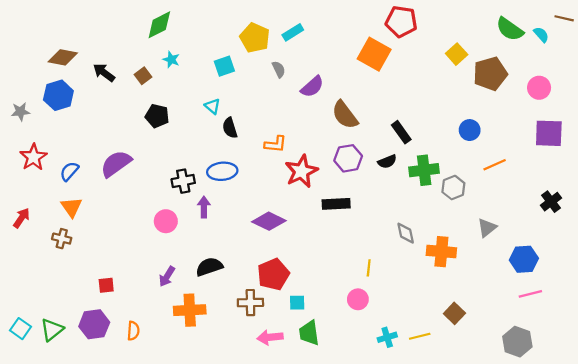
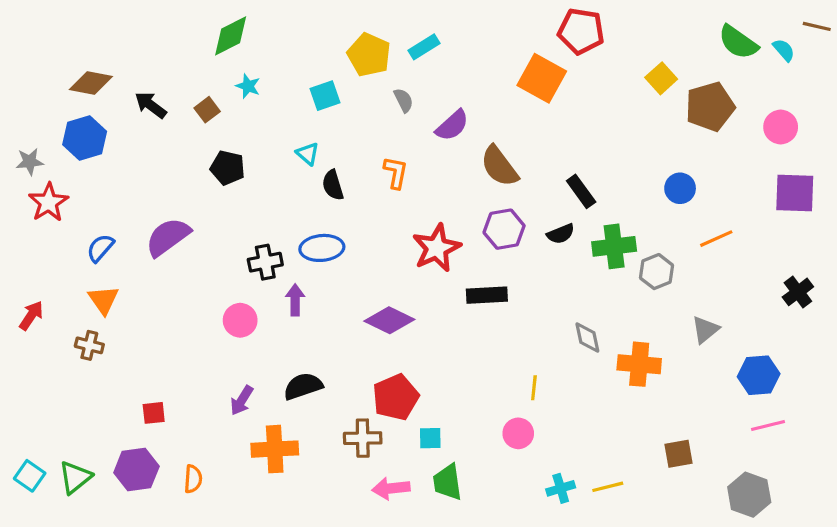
orange L-shape: (275, 144) -> (396, 173), moved, turned -85
red star: (33, 157) -> (48, 202), moved
brown square: (454, 313) -> (678, 454), moved, turned 36

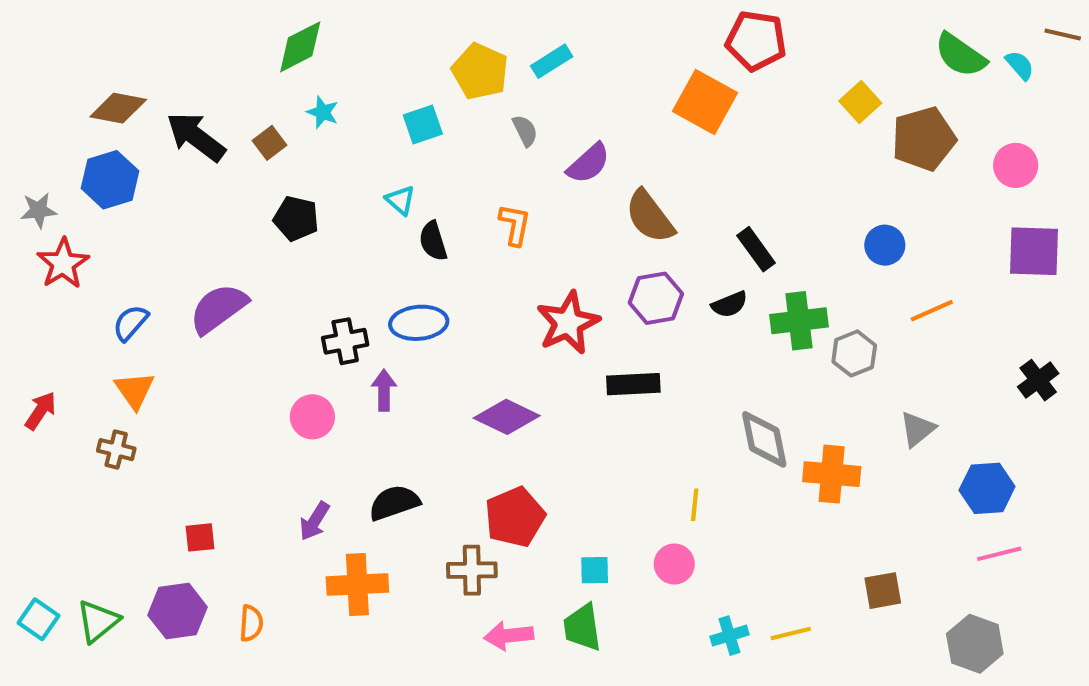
black arrow: (151, 105) -> (196, 137), size x1.4
gray diamond: (587, 338) -> (764, 439), size x1.4
cyan square: (430, 438) -> (595, 570), moved

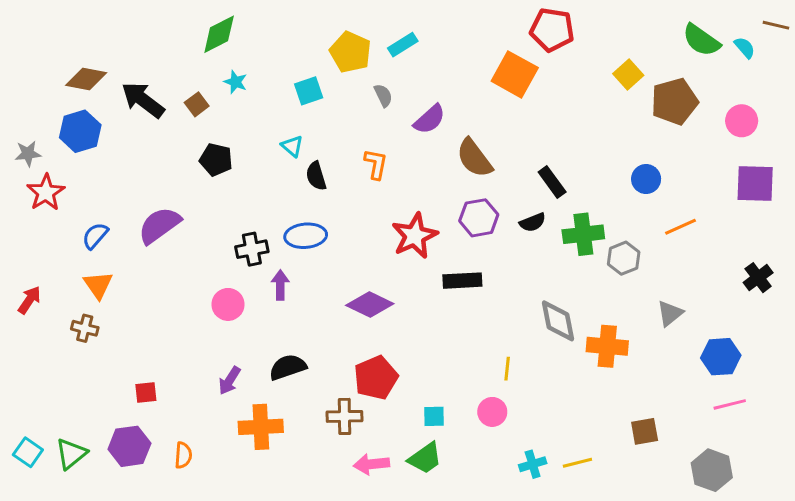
green trapezoid: (582, 627) -> (425, 458), turned -117

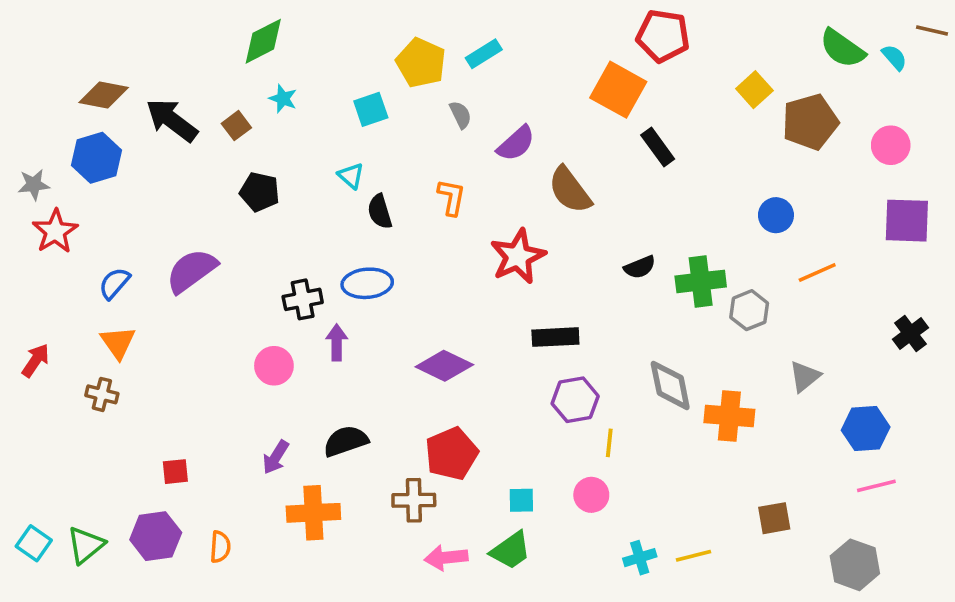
black rectangle: (552, 182) -> (658, 147), moved
purple hexagon: (479, 218) -> (575, 400), moved
red star: (415, 236) -> (518, 256), moved

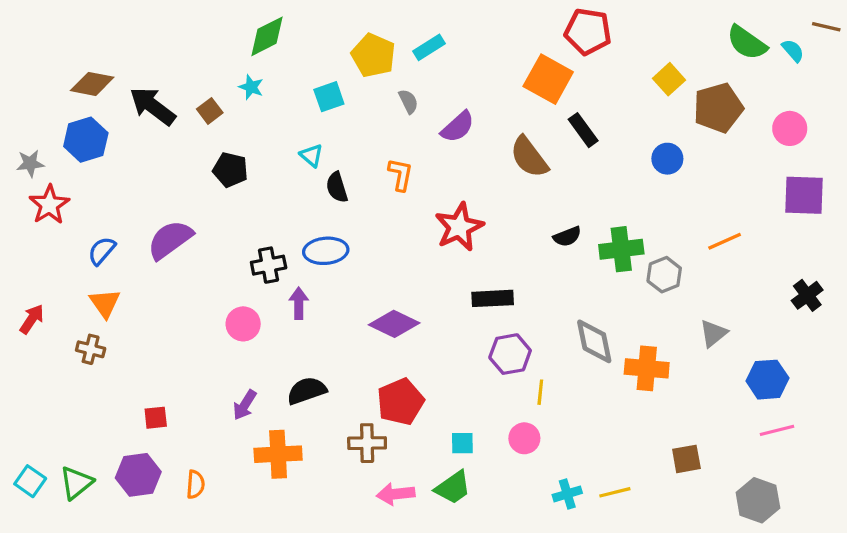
green diamond: (263, 41) -> (267, 36), moved
brown semicircle: (570, 190) -> (529, 157), moved
blue circle: (776, 215) -> (667, 159), moved

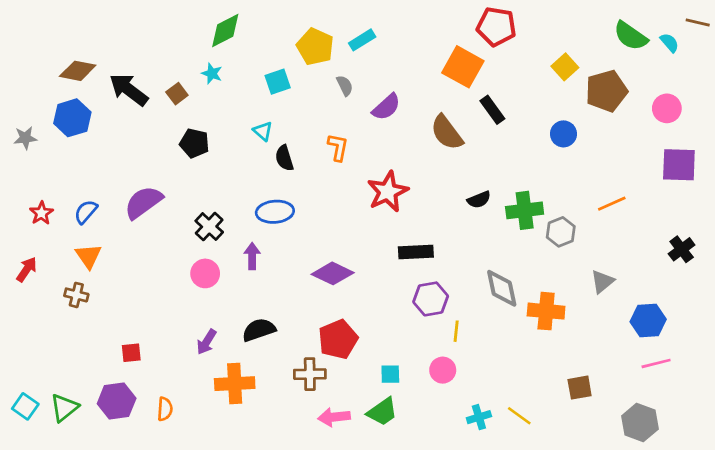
red star: (49, 205) -> (41, 213), moved, size x0.7
black cross: (269, 265) -> (209, 227), moved, turned -36
yellow line: (615, 492) -> (519, 416), turned 50

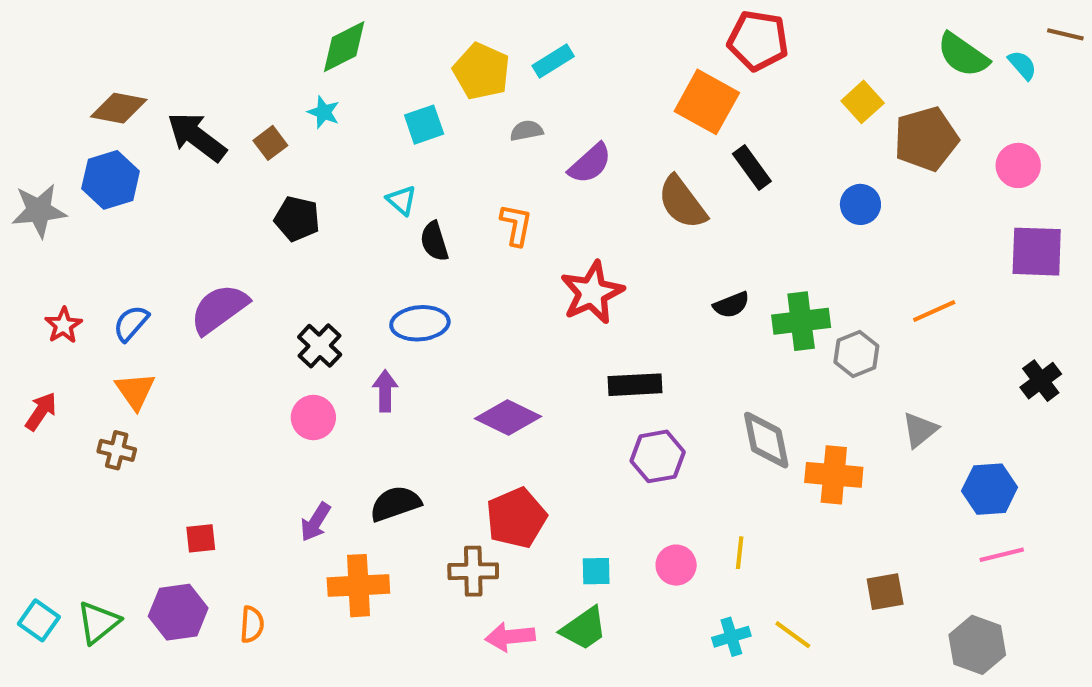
gray semicircle: (345, 86) -> (526, 131), turned -75
gray star: (25, 138) -> (39, 211), size x1.5
yellow line: (456, 331) -> (740, 553), moved

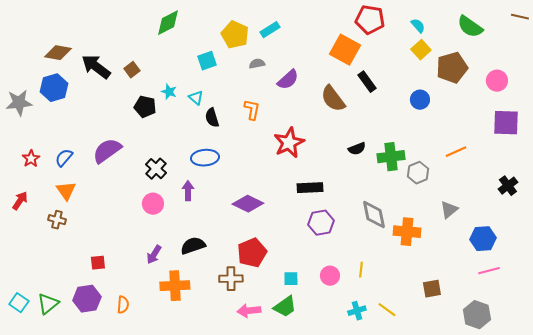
cyan semicircle: (1022, 65) -> (418, 26), moved
cyan star: (324, 112) -> (169, 92), moved

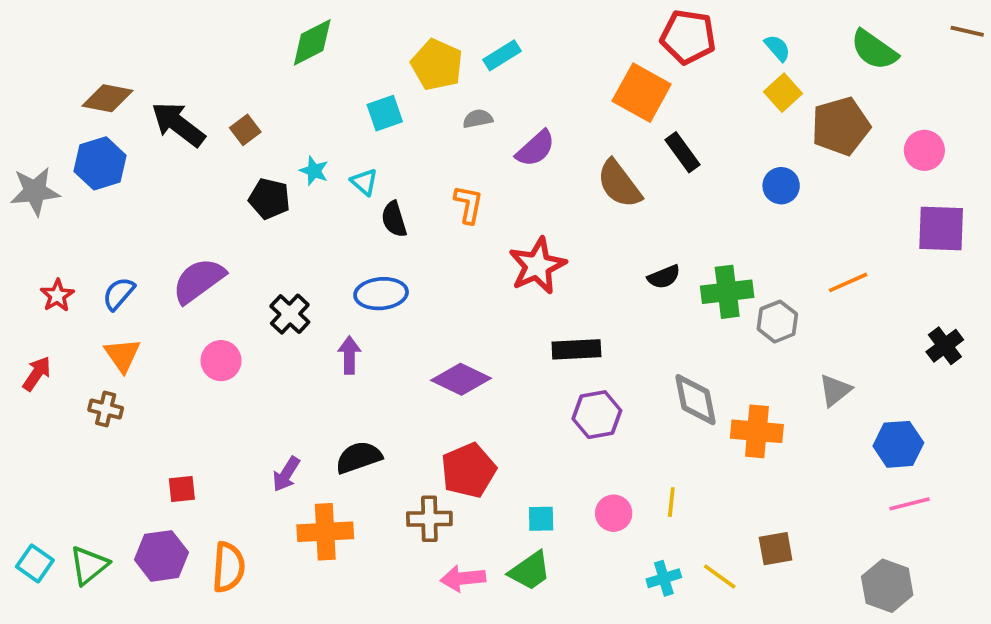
pink circle: (153, 204) -> (221, 361), moved
brown square: (432, 289) -> (776, 549), moved
orange semicircle: (123, 305) -> (228, 567), size x1.5

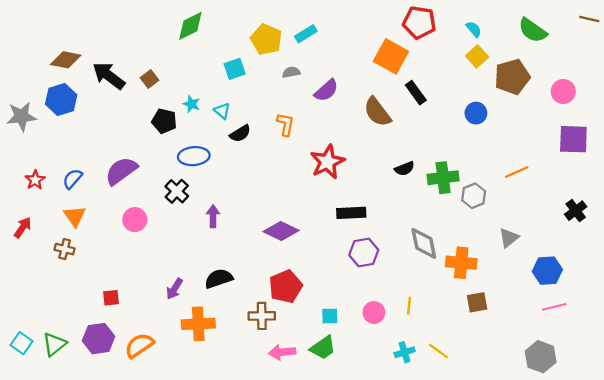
black semicircle: (394, 219) -> (240, 133), turned -105
blue ellipse: (381, 294) -> (194, 156), moved
brown square: (776, 549) -> (477, 302), moved
orange semicircle: (228, 567) -> (139, 345), turned -128

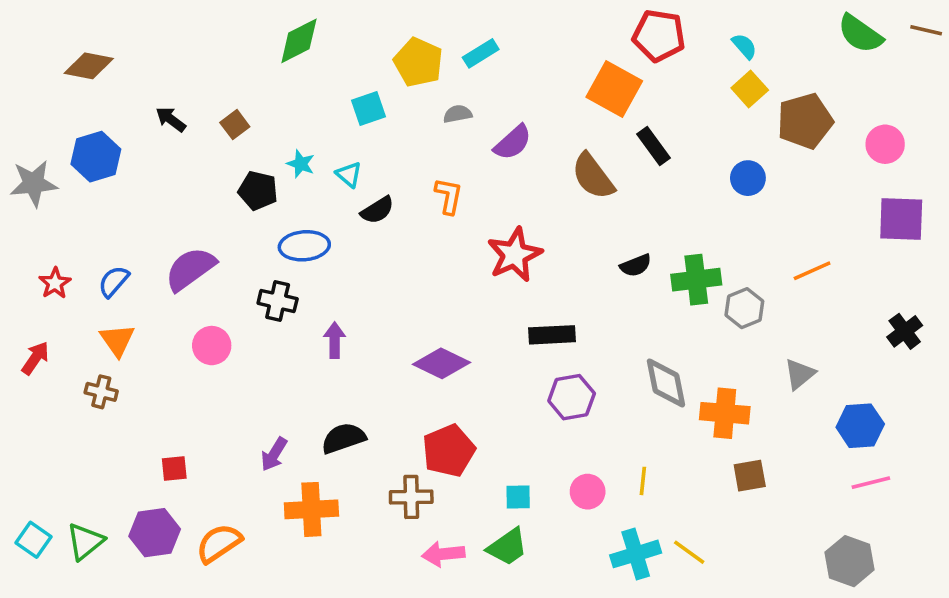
green semicircle: (533, 30) -> (860, 34), moved
brown diamond: (66, 60) -> (89, 66), moved
black arrow: (109, 76) -> (171, 119), size x0.6
black cross: (177, 191) -> (278, 301), turned -30
cyan cross: (405, 352) -> (636, 554), size x1.5

